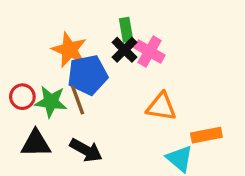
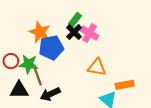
green rectangle: (126, 30) -> (75, 20), turned 48
brown line: (78, 100) -> (38, 77), moved
black arrow: (86, 150) -> (50, 94), turned 126

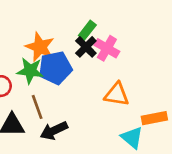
green star: (28, 64) -> (30, 71), moved

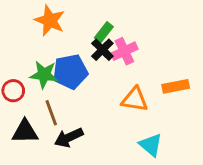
orange star: (40, 47) -> (50, 20), moved
pink cross: (107, 48) -> (124, 51), turned 35
orange rectangle: (154, 118) -> (176, 86), moved

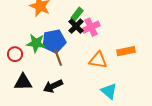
brown line: (51, 113) -> (58, 57), moved

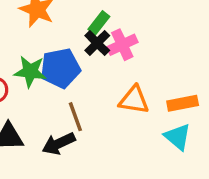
orange rectangle: (126, 51) -> (183, 103), moved
brown line: (58, 57) -> (75, 117), moved
cyan triangle: (109, 91) -> (178, 137), moved

